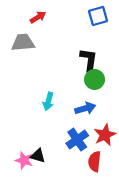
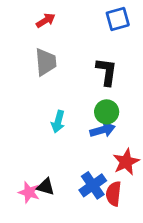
gray trapezoid: (23, 43) -> (46, 62), moved, turned 90
green circle: (95, 79) -> (107, 112), moved
blue cross: (77, 140) -> (93, 185), moved

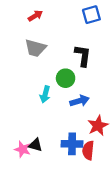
gray trapezoid: (46, 62) -> (35, 48), turned 110
green circle: (107, 112) -> (66, 78), moved
blue cross: (93, 185) -> (72, 144), turned 36

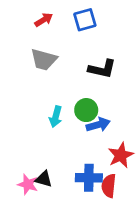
blue square: (91, 15) -> (85, 20), moved
black L-shape: (83, 56) -> (102, 69), turned 95
green circle: (66, 78) -> (86, 110), moved

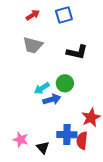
cyan arrow: (56, 117) -> (42, 88), turned 42
blue arrow: (98, 125) -> (52, 99), moved
black triangle: (44, 179) -> (43, 148), moved, turned 32

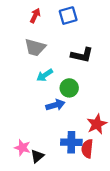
red arrow: (33, 15) -> (35, 16), turned -32
cyan arrow: (42, 88) -> (45, 75), moved
black triangle: (43, 148) -> (37, 156), moved, turned 32

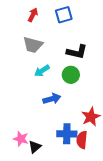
green circle: (69, 88) -> (71, 75), moved

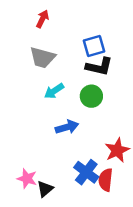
blue square: (64, 15) -> (94, 46), moved
blue cross: (67, 134) -> (86, 172), turned 36

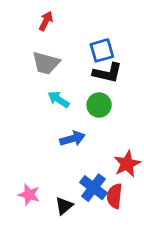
cyan arrow: (54, 91) -> (58, 99), turned 66
black triangle: (45, 189) -> (64, 206), moved

